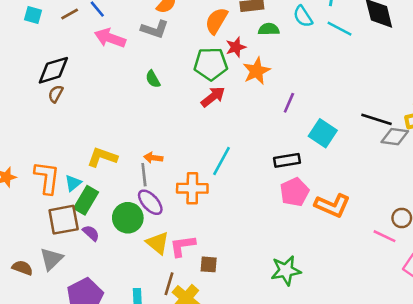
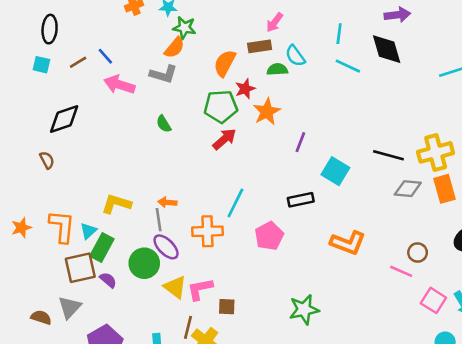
cyan semicircle: (303, 16) -> (295, 56), moved
brown semicircle: (56, 94) -> (47, 160), moved, turned 126
gray diamond: (395, 137) -> (408, 189), moved
pink pentagon: (295, 192) -> (269, 236), moved

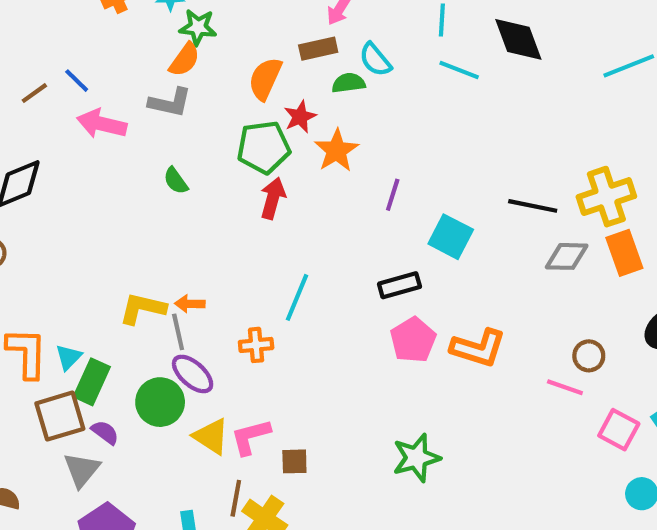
red arrow: (224, 139) -> (273, 198), turned -30
yellow L-shape: (116, 204) -> (143, 308), moved
orange cross: (207, 231) -> (256, 345), size x0.7
pink pentagon: (269, 236) -> (413, 340), moved
gray triangle: (70, 307) -> (82, 470), moved

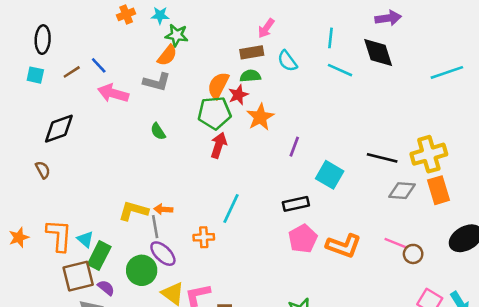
orange semicircle: (265, 79) -> (218, 85), moved
green semicircle: (349, 83) -> (250, 76), moved
cyan triangle: (69, 357) -> (85, 239), turned -36
pink line: (565, 387) -> (396, 243), moved

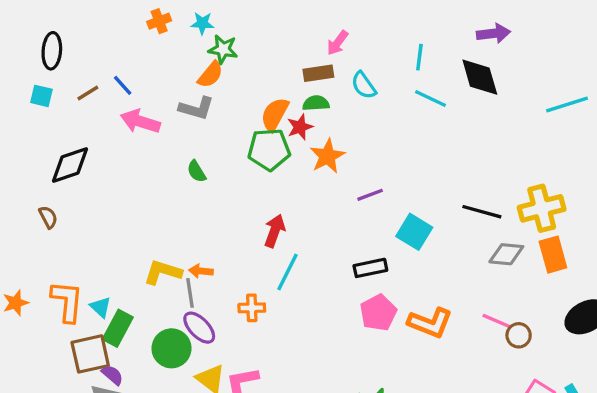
red arrow: (219, 145) -> (275, 231), moved
purple line: (294, 147) -> (370, 195), turned 48
purple semicircle: (106, 288) -> (112, 375), moved

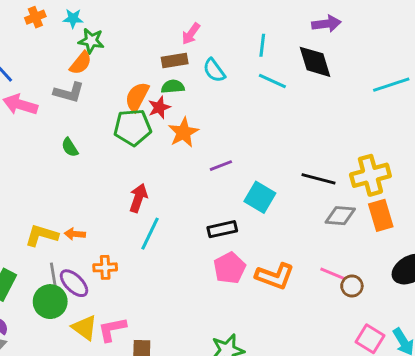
gray line: (190, 293) -> (53, 275), moved
orange cross: (252, 308) -> (105, 267), moved

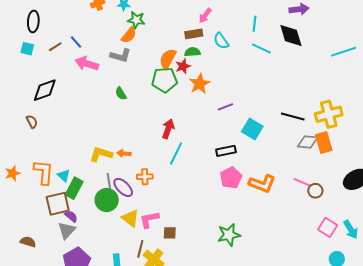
orange rectangle: (381, 215) -> (324, 142), moved

